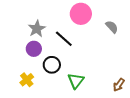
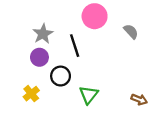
black line: (64, 39) -> (75, 46), turned 30
brown arrow: (119, 85) -> (139, 99), turned -104

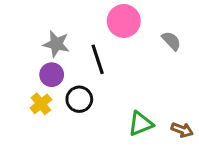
gray star: (43, 34) -> (56, 44), turned -30
yellow cross: (31, 94) -> (41, 104), moved
green triangle: (89, 95) -> (141, 124), moved, turned 30

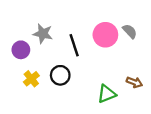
pink circle: (124, 21) -> (105, 35), moved
purple circle: (52, 75) -> (21, 50), moved
brown arrow: (182, 130) -> (134, 82), moved

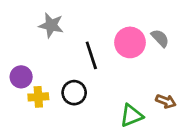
gray star: (43, 34) -> (51, 25), moved
purple circle: (21, 50) -> (21, 77), moved
yellow cross: (31, 79) -> (38, 97), turned 35

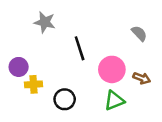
pink circle: (130, 42) -> (112, 69), moved
black circle: (74, 93) -> (65, 99), moved
brown arrow: (166, 101) -> (142, 78), moved

